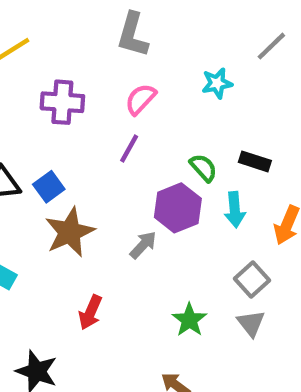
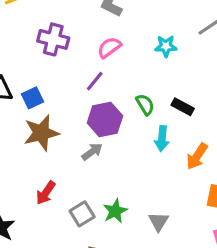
purple hexagon: (178, 208) -> (105, 119), moved
gray square: (252, 279) -> (82, 214), moved

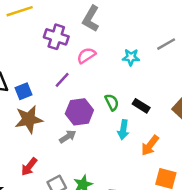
purple cross: (53, 39) -> (56, 37), moved
purple line: (95, 81) -> (62, 80), moved

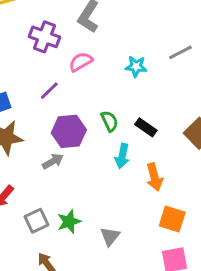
orange arrow: (150, 145) -> (154, 177), turned -55

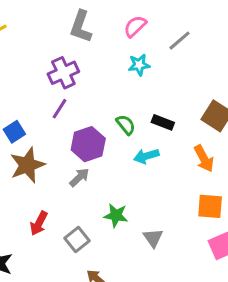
purple cross: (45, 37) -> (63, 73), moved, turned -32
pink semicircle: (81, 62) -> (135, 26), moved
cyan arrow: (122, 156) -> (146, 156), turned 75
orange arrow: (154, 177) -> (204, 159), moved
green star: (69, 222) -> (116, 215), moved, turned -30

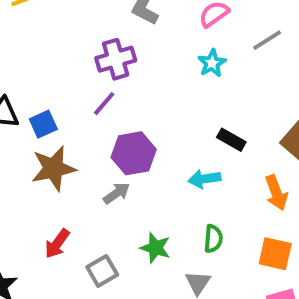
cyan star: (139, 65) -> (212, 63), turned -30
green semicircle: (126, 125) -> (213, 239), moved, turned 35

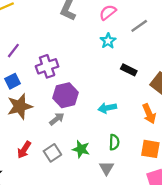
purple cross: (116, 59) -> (47, 66), moved
purple line: (104, 104) -> (13, 51), moved
black rectangle: (231, 140) -> (129, 70), moved
gray square: (102, 271) -> (52, 153), moved

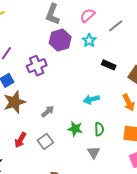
purple hexagon: (66, 95) -> (60, 40), moved
green star: (81, 149) -> (75, 129), moved

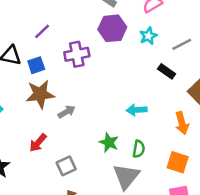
gray line: (116, 26) -> (182, 44), moved
gray arrow: (48, 111) -> (67, 112), moved
gray square: (45, 141) -> (66, 166), moved
gray triangle: (94, 152) -> (126, 176), size x1.6

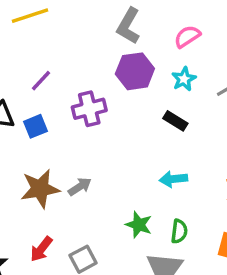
black rectangle: (167, 71) -> (175, 121), moved
brown star: (40, 94) -> (40, 189), moved
red arrow: (38, 143) -> (41, 249), moved

